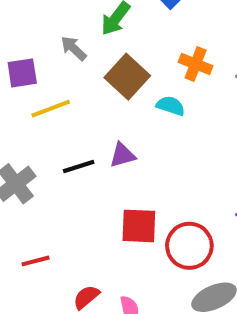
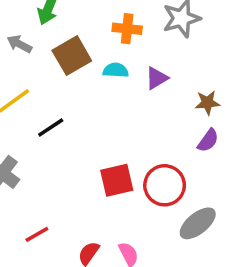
brown square: (127, 77) -> (72, 56), turned 33
purple triangle: (122, 155) -> (157, 78), moved
black line: (79, 166) -> (51, 127), moved

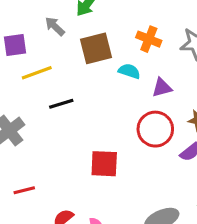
red circle: (165, 185) -> (155, 129), moved

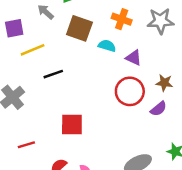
brown square: (96, 48) -> (79, 28), turned 36
purple triangle: (162, 88) -> (134, 58), turned 42
red square: (104, 164) -> (72, 125), moved

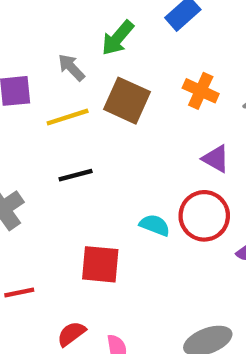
cyan semicircle: (107, 46) -> (155, 225), moved
yellow line: (33, 50) -> (68, 117), moved

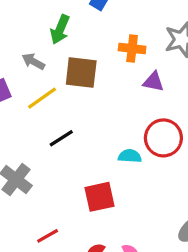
purple triangle: (216, 159) -> (153, 82), moved

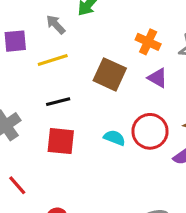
brown square: (81, 73) -> (110, 74), moved
red square: (100, 197) -> (61, 141), moved
red line: (48, 236) -> (17, 185), turned 60

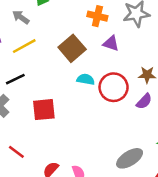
brown square: (110, 74) -> (72, 48), turned 36
black line: (58, 102) -> (15, 79), moved
cyan semicircle: (114, 138) -> (86, 79), moved

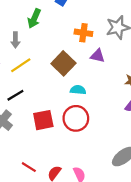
gray arrow: (21, 17) -> (15, 40), turned -120
red circle: (114, 87) -> (76, 118), moved
red line: (16, 152) -> (29, 167), moved

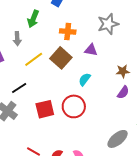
orange cross: (83, 33) -> (68, 31), moved
yellow line: (21, 65) -> (34, 59), moved
cyan semicircle: (78, 90) -> (85, 79), moved, turned -56

